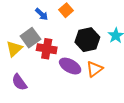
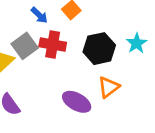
red cross: (47, 49) -> (53, 45), moved
purple ellipse: (70, 66) -> (77, 102), moved

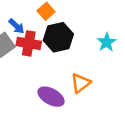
blue arrow: (39, 15) -> (16, 26), moved
black hexagon: (99, 49) -> (58, 37), moved

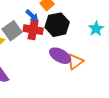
blue arrow: (16, 26) -> (32, 16), moved
purple ellipse: (51, 97) -> (60, 56), moved

